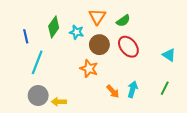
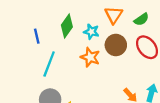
orange star: (89, 69) -> (90, 57), moved

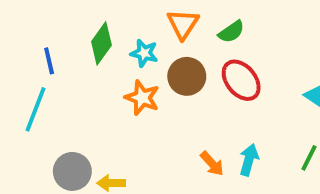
cyan line: (49, 64) -> (35, 109), moved

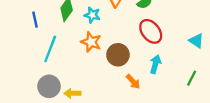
brown circle: (187, 76) -> (118, 55), moved
cyan line: (35, 109) -> (50, 49), moved
cyan arrow: (249, 160) -> (155, 64), moved

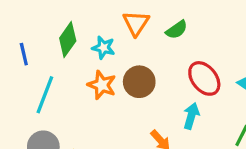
red ellipse: (151, 31) -> (204, 78), moved
brown circle: (118, 55) -> (139, 82), moved

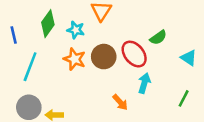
green semicircle: (177, 30) -> (158, 38), moved
red ellipse: (204, 78) -> (134, 54), moved

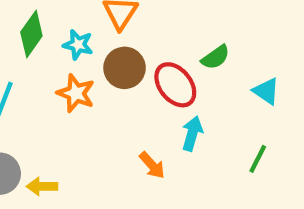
brown circle: (104, 57) -> (125, 68), moved

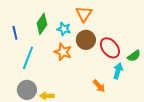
green semicircle: (215, 57) -> (134, 56), moved

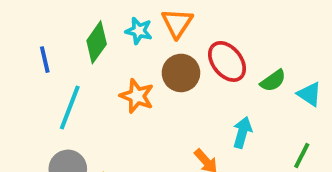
cyan star: (64, 29) -> (139, 31), moved
red ellipse: (110, 48) -> (227, 61), moved
green semicircle: (134, 56) -> (273, 81), moved

